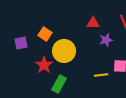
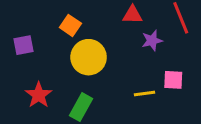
orange square: (45, 34) -> (70, 25), moved
red star: (44, 65) -> (39, 95), moved

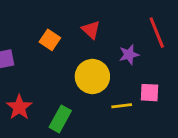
red triangle: (132, 15) -> (91, 30), moved, turned 42
yellow circle: (89, 57) -> (92, 76), moved

